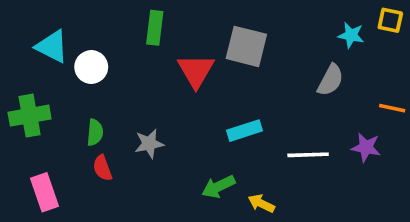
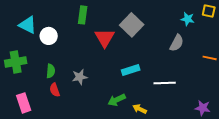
gray square: (246, 46) -> (132, 25), turned 30
purple star: (366, 147) -> (203, 108), moved

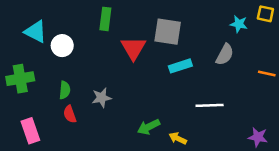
gray square: (132, 25) -> (168, 32), turned -35
cyan rectangle: (131, 70) -> (180, 66), moved

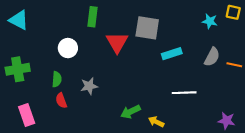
cyan triangle: (35, 32) -> (19, 20), moved
white circle: (62, 46) -> (68, 48), moved
gray semicircle: (225, 54) -> (212, 57), moved
cyan rectangle: (180, 66) -> (172, 54), moved

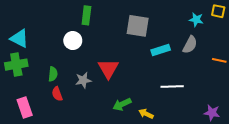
cyan triangle: (19, 20) -> (19, 38), moved
red triangle: (117, 42) -> (108, 69), moved
white circle: (68, 48) -> (73, 41), moved
gray semicircle: (212, 57) -> (190, 45), moved

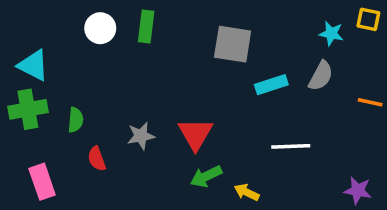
white circle: (73, 41) -> (100, 28), moved
red triangle: (108, 69) -> (195, 134), moved
green semicircle: (53, 74) -> (76, 120), moved

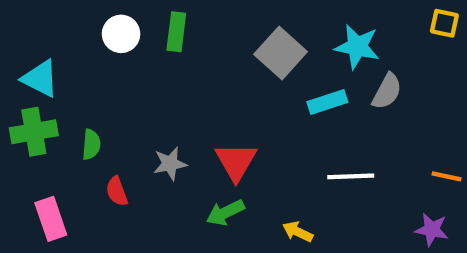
cyan star: (331, 33) -> (357, 47), moved, size x1.5
gray square: (233, 44) -> (281, 53), turned 33
orange line: (370, 102) -> (446, 176), moved
green arrow: (206, 176) -> (225, 213), moved

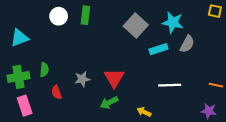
cyan triangle: (40, 79) -> (20, 38), turned -48
green cross: (34, 132) -> (19, 77), moved

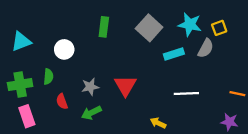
yellow square: (215, 11) -> (219, 28), moved, turned -32
green rectangle: (85, 15) -> (104, 27), moved
white circle: (59, 16) -> (64, 49), moved
green arrow: (109, 103) -> (91, 113), moved

